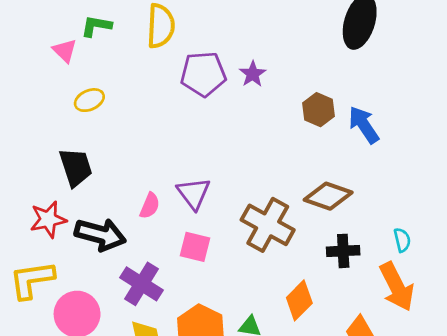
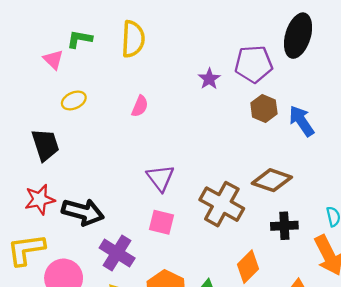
purple pentagon: (203, 74) -> (254, 64), moved
black trapezoid: (76, 167) -> (45, 145), moved
pink semicircle: (150, 206) -> (140, 106), moved

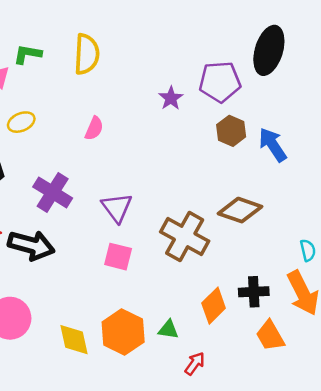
black cross: (284, 226) -> (254, 292), moved
purple cross: (117, 253) -> (53, 192), moved

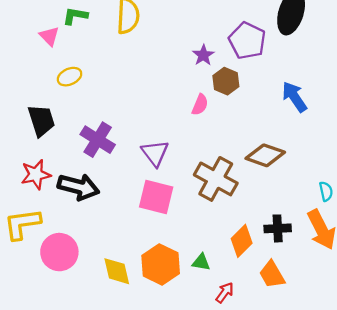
purple pentagon: (220, 82) -> (247, 41), turned 30
pink semicircle: (94, 128) -> (200, 105), moved
brown hexagon: (231, 131) -> (226, 81), moved
pink square: (118, 257) -> (156, 197), size x1.4
orange trapezoid: (270, 336) -> (272, 275), moved

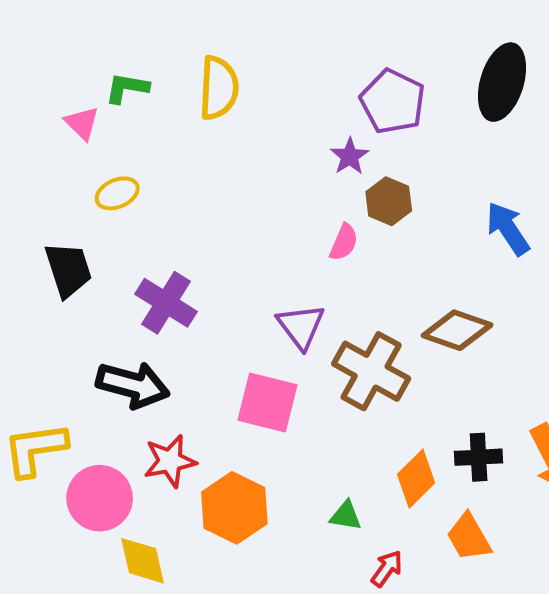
purple pentagon: (247, 41) -> (393, 102), moved
purple triangle: (155, 153) -> (301, 326), moved
red star: (36, 174) -> (170, 461), moved
orange hexagon: (161, 264) -> (234, 508), moved
yellow diamond: (117, 271) -> (143, 561), moved

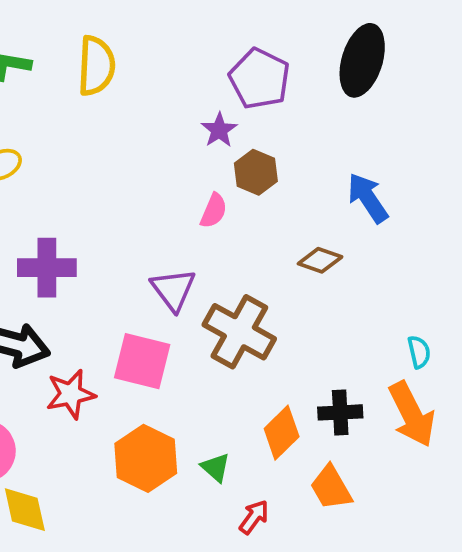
purple cross: (166, 303) -> (47, 268), turned -32
brown diamond: (457, 330) -> (320, 260), moved, size x0.7
red star: (170, 461) -> (71, 394), moved
orange hexagon: (234, 508) -> (146, 458), moved
green triangle: (346, 516) -> (216, 467), turned 32

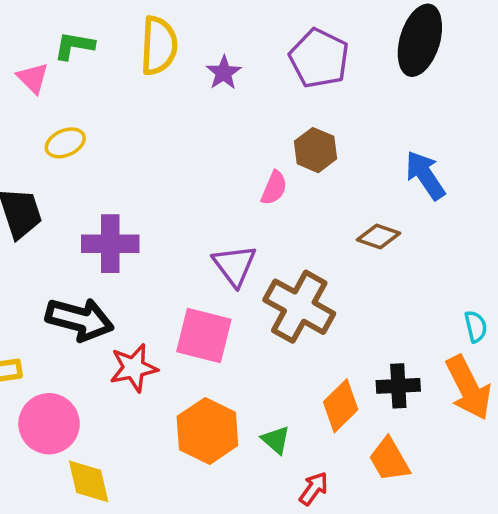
purple star: (219, 130) -> (224, 73), moved

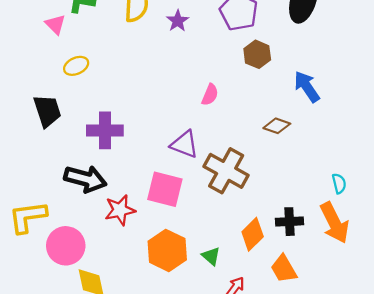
brown hexagon: (315, 150) -> (257, 54), moved
purple triangle: (234, 265) -> (185, 144), turned -32

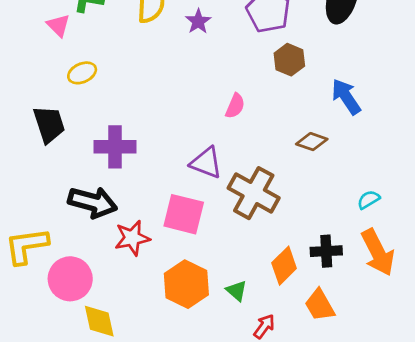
cyan semicircle: (339, 184) -> (369, 200), moved, turned -108

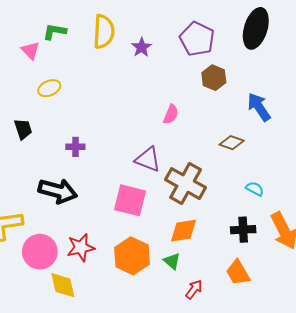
black trapezoid: (49, 124) -> (23, 129), size x0.7
purple cross: (115, 147) -> (75, 147), size x0.6
cyan semicircle: (369, 200) -> (255, 189), moved, turned 60
red star: (132, 238) -> (81, 247), moved
orange diamond: (284, 266) -> (183, 231), moved, turned 36

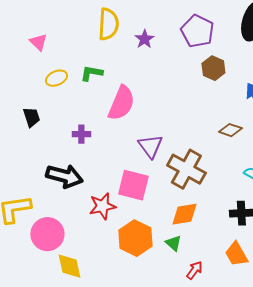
green L-shape: (55, 32) -> (91, 73), moved
pink semicircle: (171, 114) -> (121, 103), moved, size x1.8
purple triangle: (148, 159) -> (150, 146), turned 32
red star: (81, 247) -> (102, 206), moved

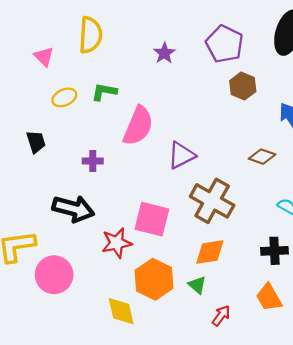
yellow semicircle: (108, 24) -> (90, 35), moved
purple triangle: (150, 146) -> (181, 155), moved, turned 40
yellow diamond: (69, 266) -> (121, 311), moved

